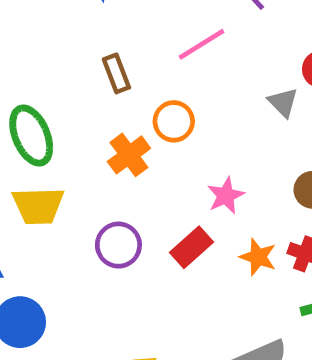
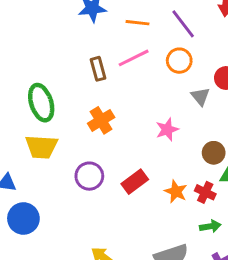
pink line: (202, 44) -> (134, 58), moved
orange circle: (174, 121) -> (179, 61), moved
pink star: (226, 196) -> (167, 129), moved

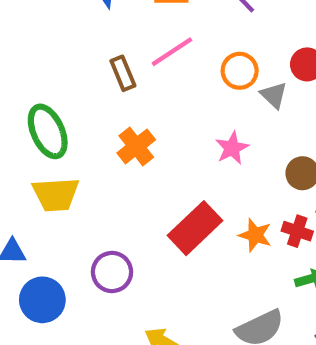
orange circle: (179, 61) -> (240, 71), moved
purple circle: (89, 176) -> (112, 272), moved
red rectangle: (135, 182) -> (195, 228), size x1.4

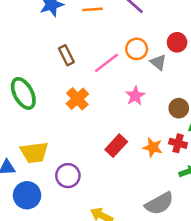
pink line: (172, 52) -> (107, 63), moved
yellow trapezoid: (56, 194) -> (34, 153), moved
red rectangle: (195, 228) -> (116, 146), size x0.7

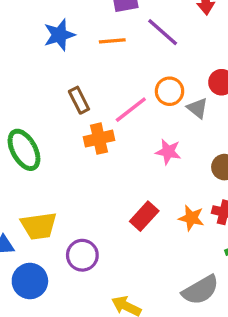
pink star: (135, 96) -> (168, 152), turned -30
orange cross: (77, 99) -> (99, 139), moved, turned 30

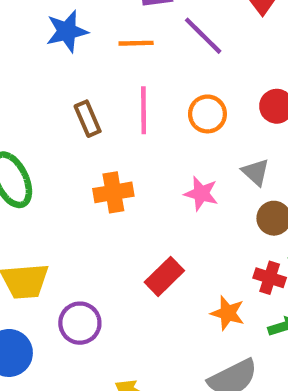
gray triangle: (198, 108) -> (256, 172), moved
pink line: (131, 110) -> (144, 110), moved, turned -56
orange cross: (99, 139) -> (113, 192), moved
orange star: (191, 218) -> (228, 313), moved

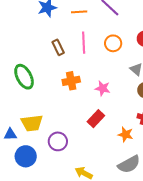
pink star: (201, 193) -> (103, 88), moved

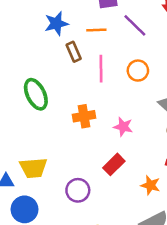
brown rectangle: (58, 47) -> (74, 52), moved
green ellipse: (24, 77) -> (36, 94), moved
purple circle: (58, 141) -> (78, 190), moved

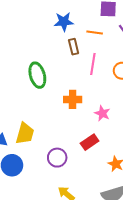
yellow trapezoid: (33, 168) -> (25, 133), turned -80

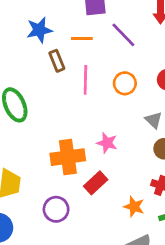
orange cross: (73, 99) -> (68, 157), moved, size x1.4

